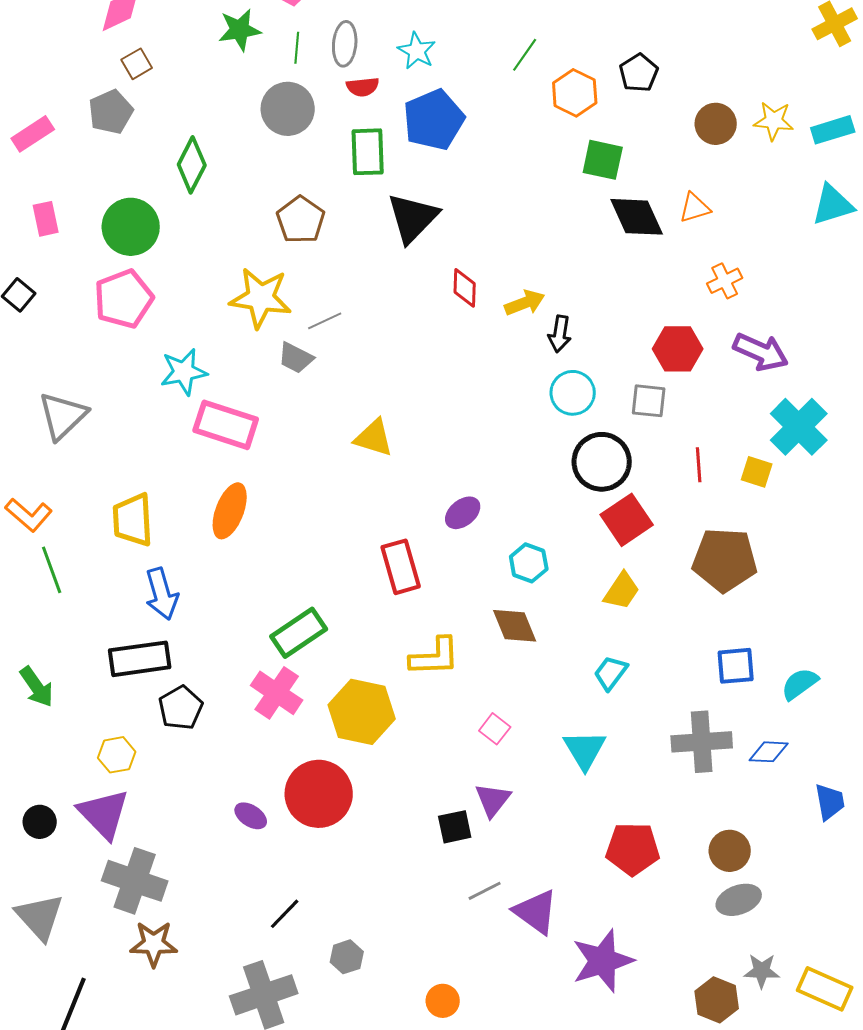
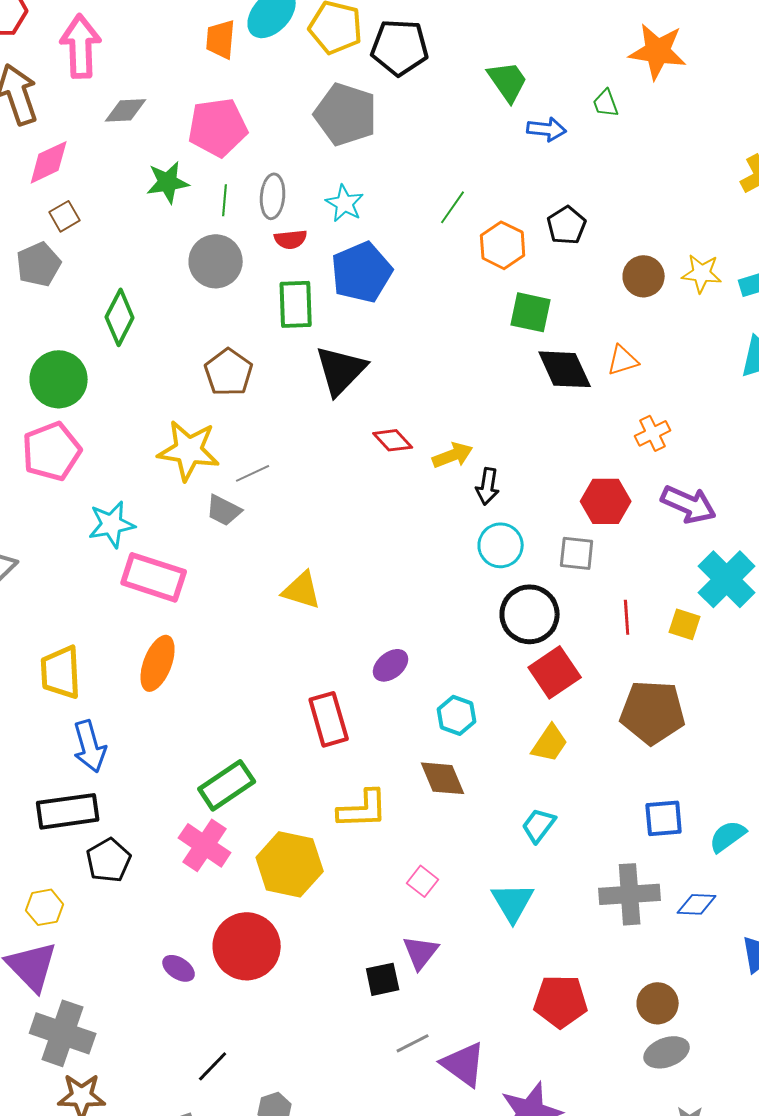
red diamond: (465, 288) -> (393, 440), turned -45

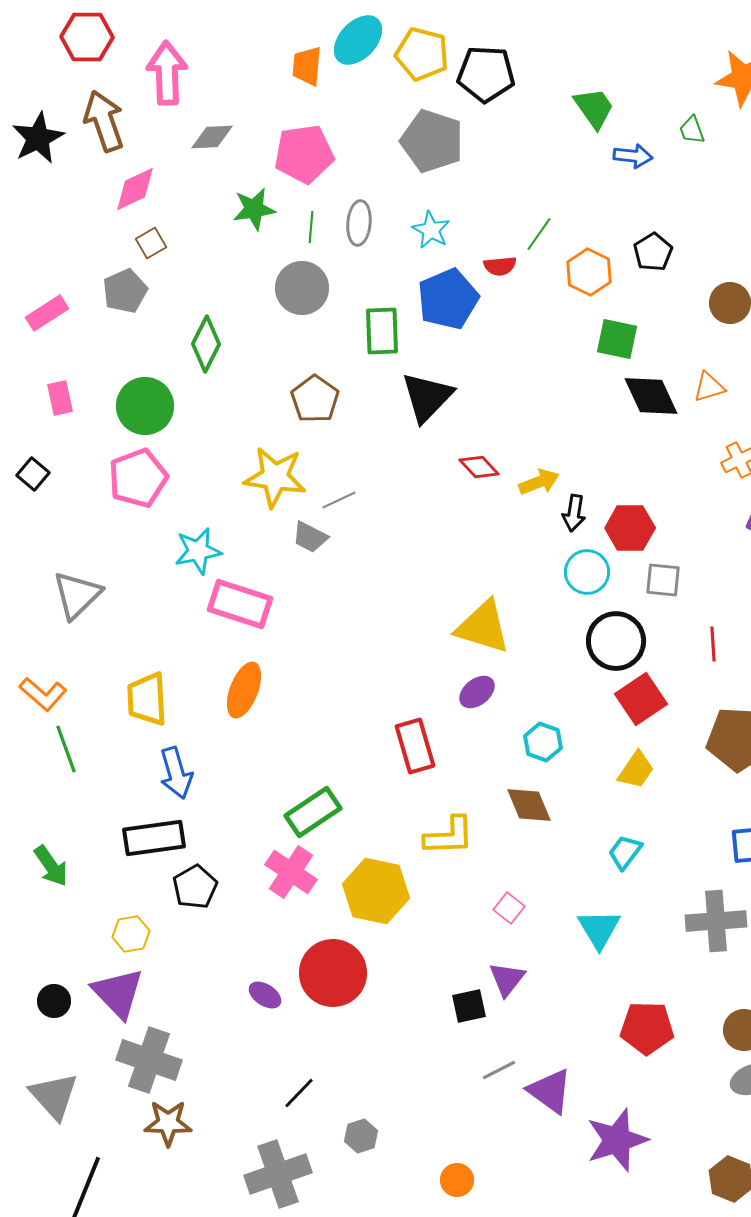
red semicircle: (291, 239) -> (500, 266), moved
red hexagon: (606, 501) -> (630, 528), moved
yellow triangle: (302, 590) -> (483, 627), moved, size x1.4

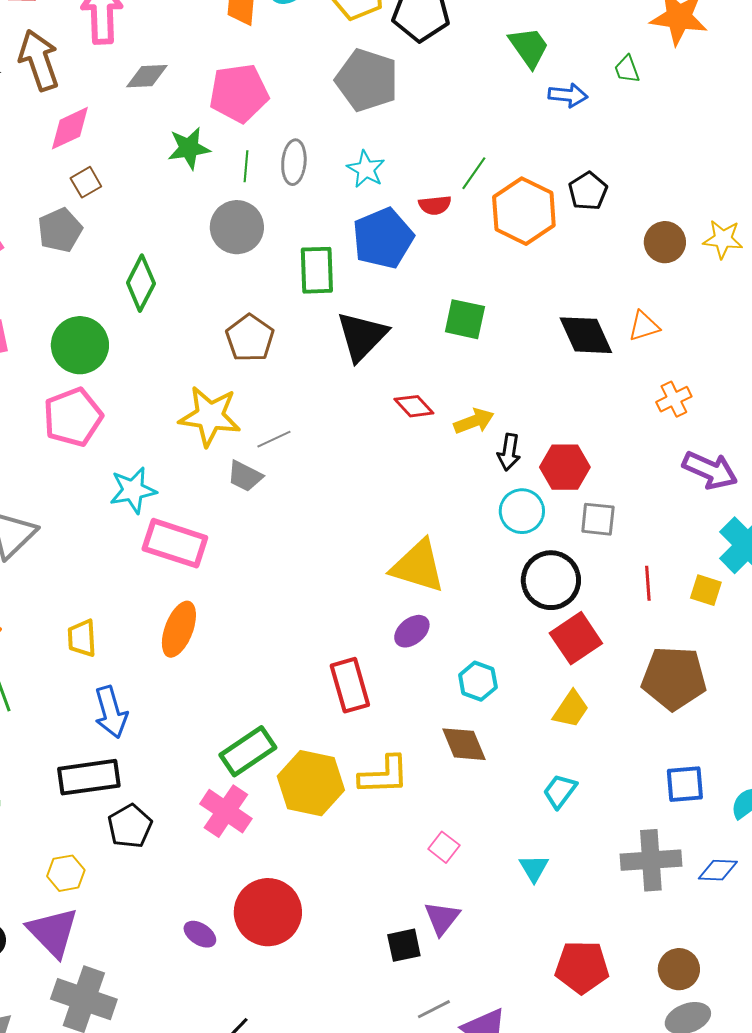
orange hexagon: (589, 272) -> (524, 211), size x1.4
green square: (617, 339) -> (465, 319), moved
yellow trapezoid: (147, 699) -> (82, 638), size x0.7
yellow hexagon: (376, 891) -> (311, 783), moved
cyan triangle: (599, 929) -> (534, 868), size x0.7

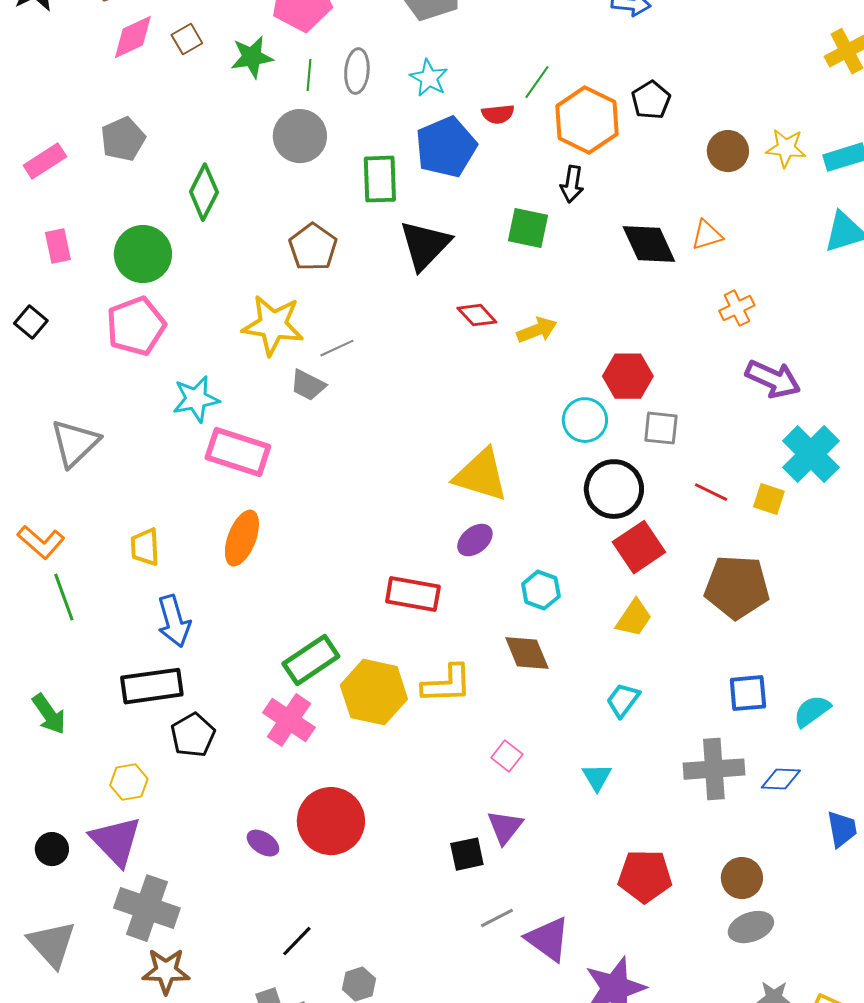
brown square: (86, 182) -> (187, 39), moved
black arrow: (509, 452) -> (572, 184), moved
red line: (648, 583) -> (711, 492), turned -60
red rectangle: (350, 685) -> (413, 594), turned -64

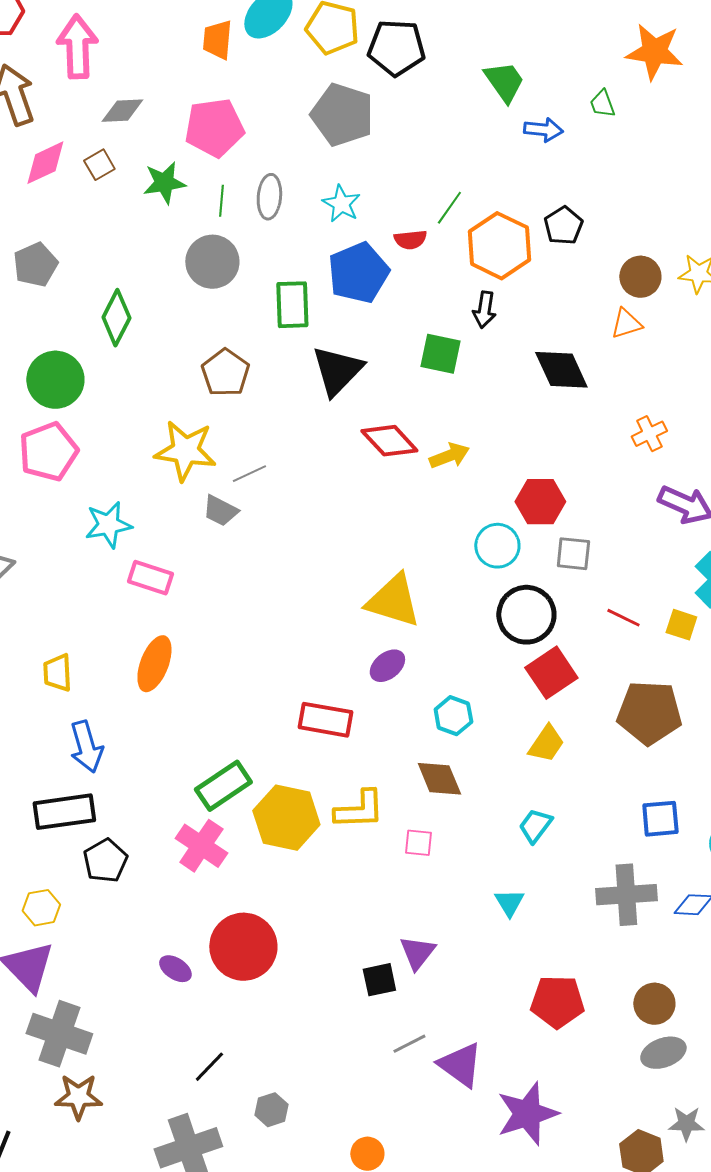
orange triangle: (707, 235) -> (626, 324), moved
red diamond: (477, 315) -> (389, 441), size x1.4
pink rectangle: (238, 452) -> (150, 578), size x0.7
pink square: (507, 756) -> (418, 843), moved, turned -32

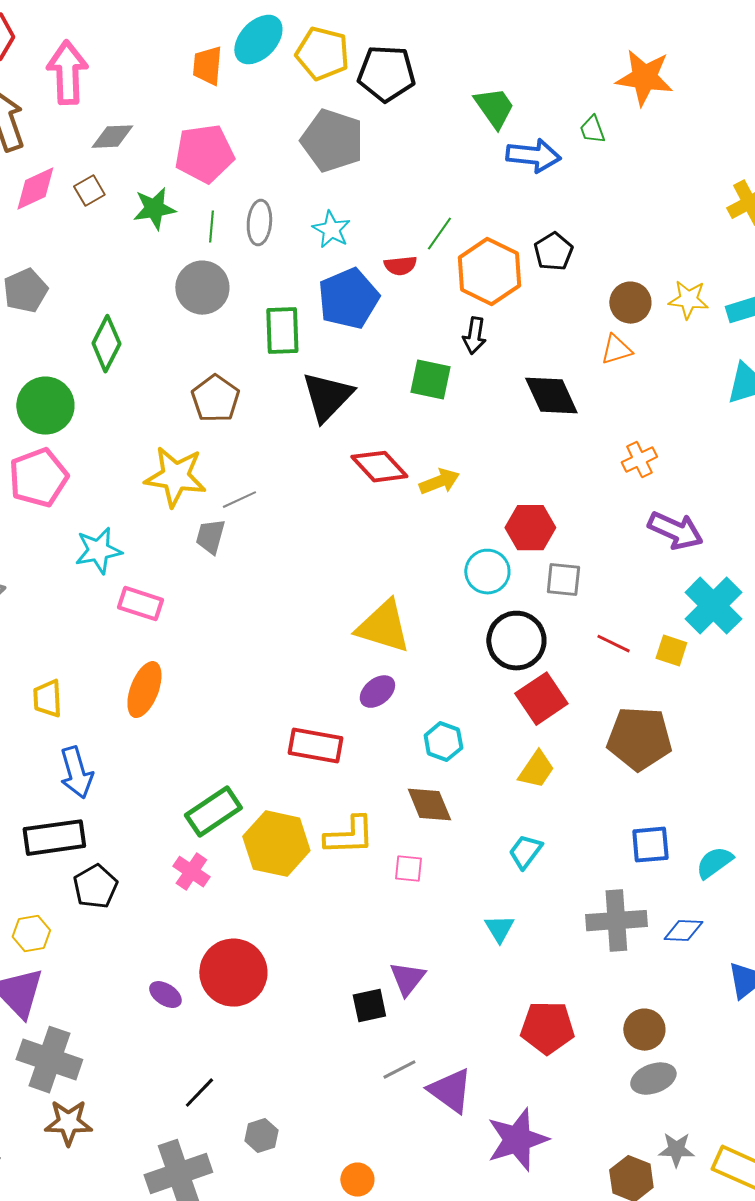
blue arrow: (543, 130) -> (533, 156), size x1.4
gray trapezoid: (220, 511) -> (210, 537), turned 78
pink cross: (201, 846) -> (191, 872), size x0.7

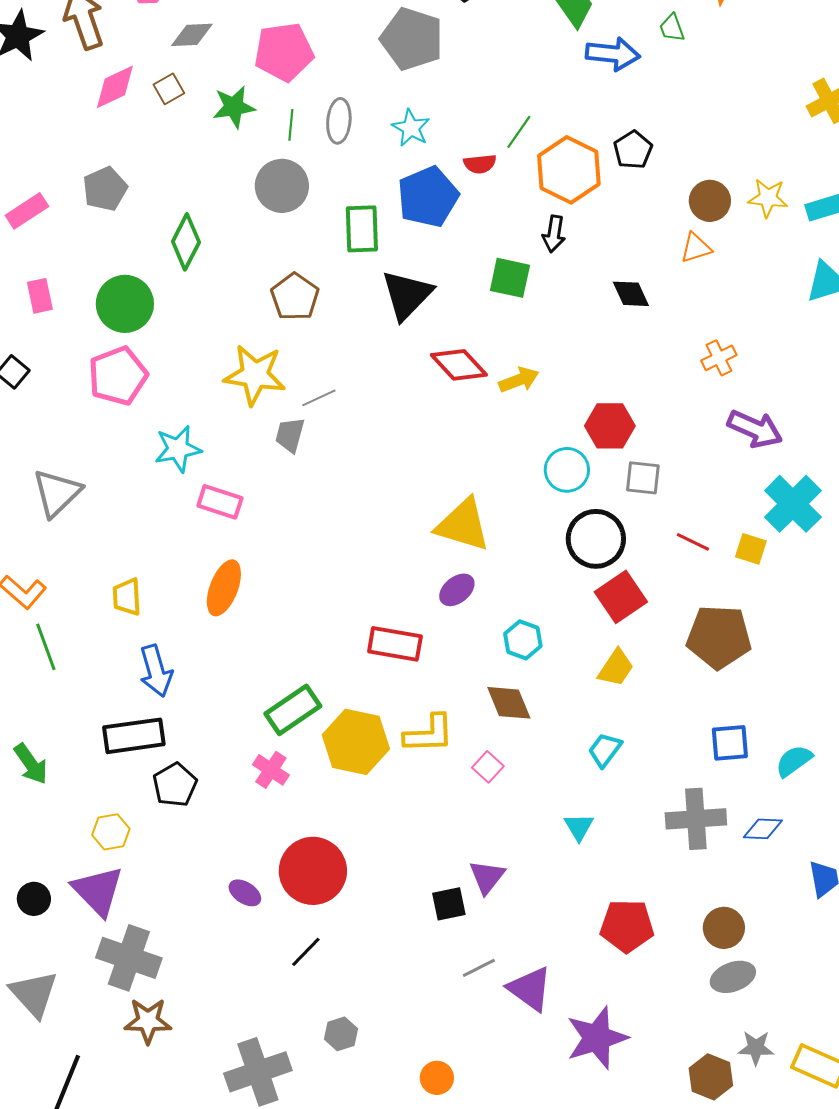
black diamond: (551, 396) -> (631, 294), size x0.7
pink square: (408, 869) -> (488, 767), turned 36
black line: (199, 1093) -> (306, 952), moved

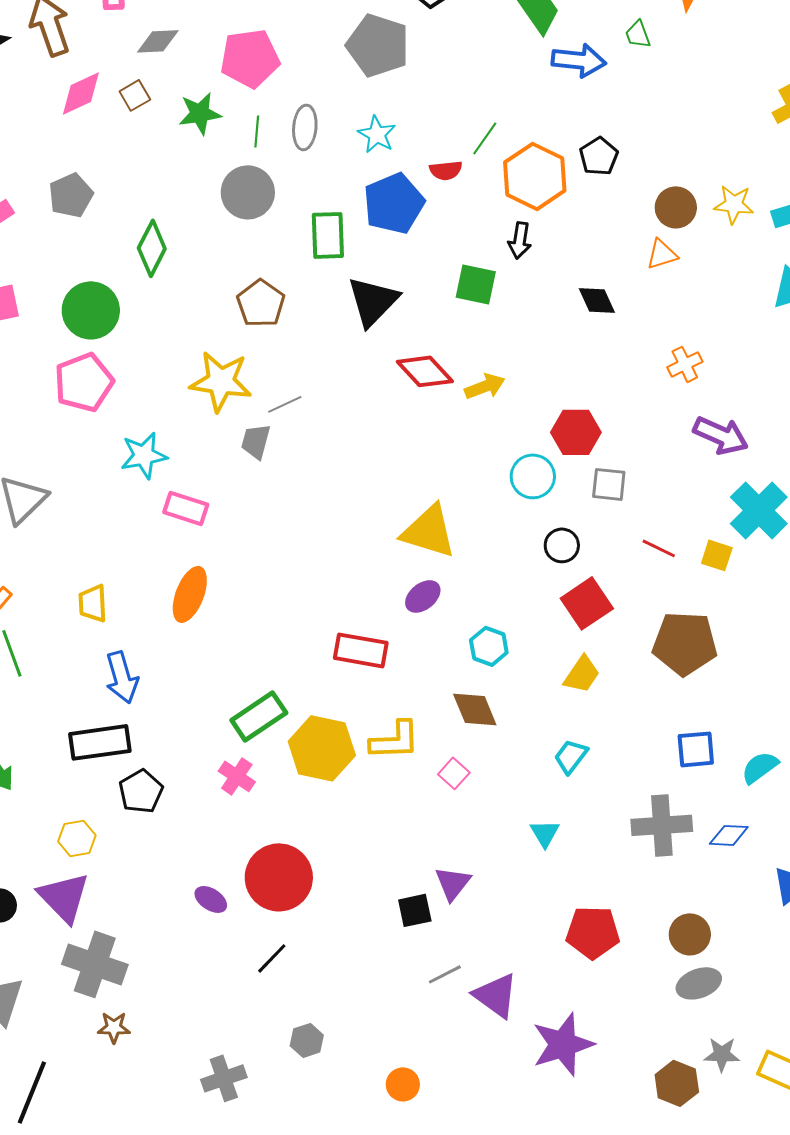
black circle: (596, 539) -> (562, 545), size x0.6
brown star: (148, 1021) -> (114, 1027), size x0.7
gray cross: (258, 1072) -> (224, 1078), size x0.7

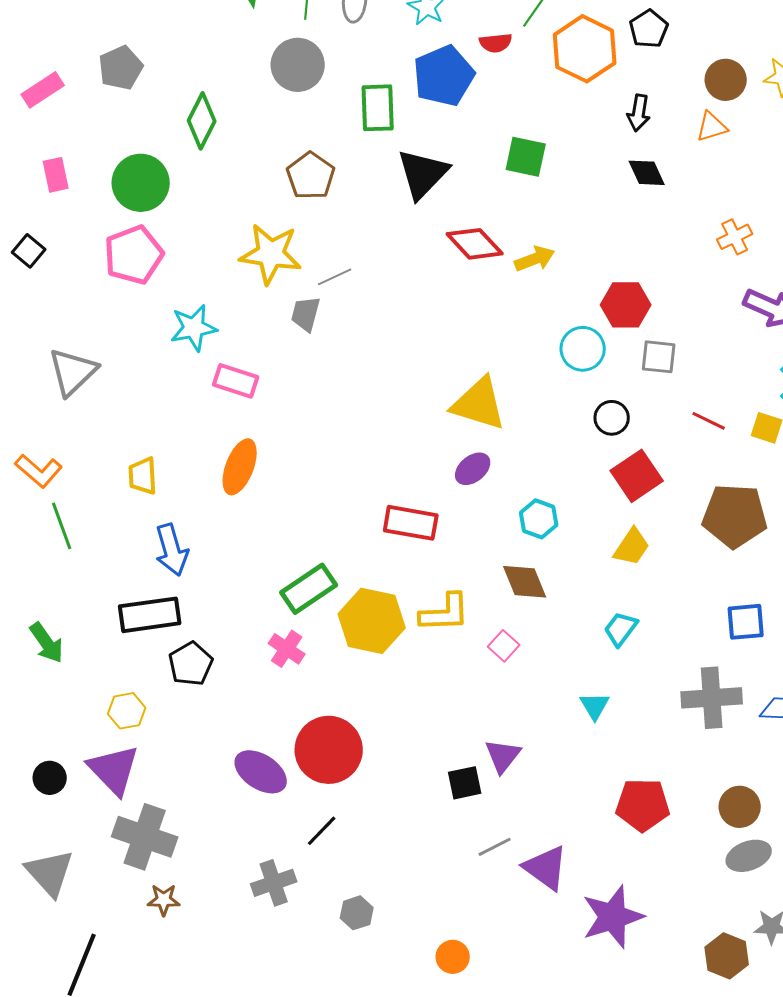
black arrow: (520, 240) -> (639, 113), moved
purple ellipse: (211, 899) -> (261, 772), size x1.6
gray cross: (224, 1078) -> (274, 883), moved

